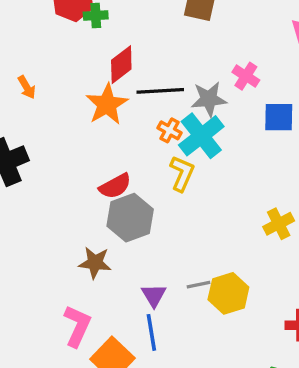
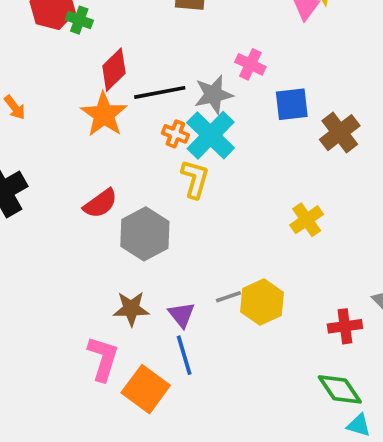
green cross: (96, 16) -> (79, 20), turned 30
red semicircle: (115, 186) -> (100, 203), moved
brown star: (95, 263) -> (131, 309), moved

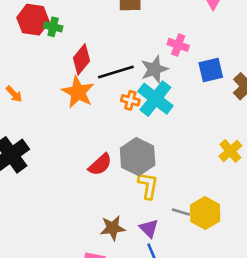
yellow L-shape: (195, 179) -> (148, 186), moved
red semicircle: (100, 203) -> (100, 165), moved
gray hexagon: (145, 234) -> (138, 157), moved
gray line: (228, 297) -> (181, 212), turned 42

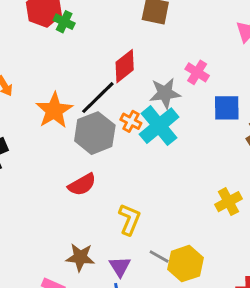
red diamond: (82, 59) -> (125, 66), moved
black line: (116, 72) -> (98, 98), moved, turned -40
orange star: (78, 92) -> (54, 110), moved
gray hexagon: (138, 157) -> (95, 133), moved

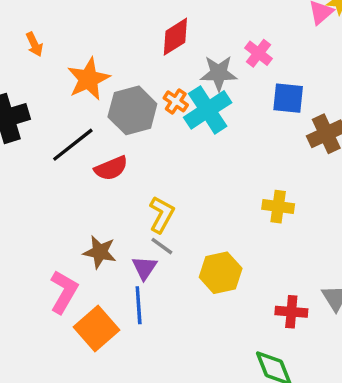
black line: (98, 98) -> (73, 145), moved
yellow cross: (228, 202) -> (278, 207), turned 30
gray line: (159, 256) -> (162, 246), moved

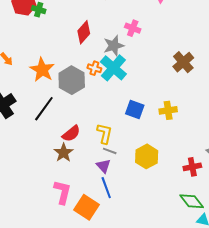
blue square: (288, 98) -> (135, 110), moved, turned 30
red semicircle: (111, 168) -> (71, 134), moved
brown star: (100, 252) -> (64, 153), moved, turned -30

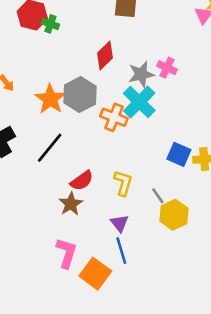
pink cross: (133, 28) -> (167, 68), moved
orange cross: (94, 68) -> (114, 117), moved, size x1.5
gray hexagon: (72, 80) -> (80, 95), moved
blue square: (135, 110) -> (179, 154), moved
gray line: (110, 151) -> (158, 196), moved, turned 32

